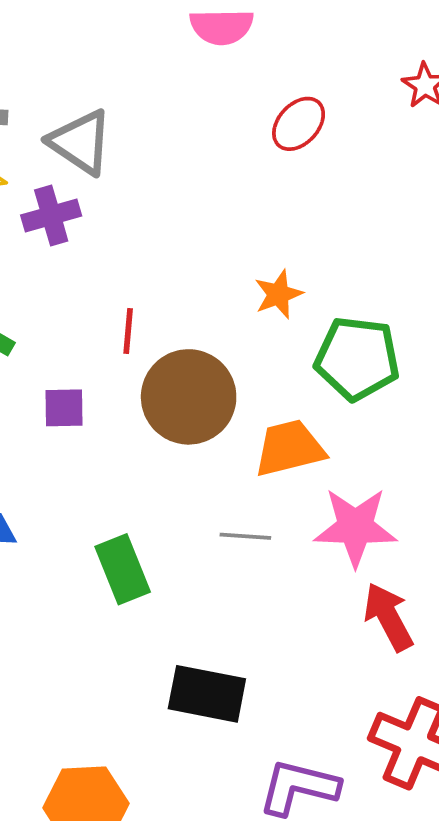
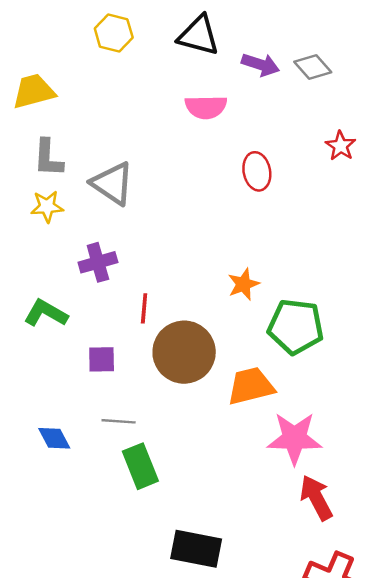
red ellipse: (299, 124) -> (257, 171), turned -54
purple cross: (51, 215) -> (98, 262), moved
gray line: (245, 536) -> (119, 421), moved

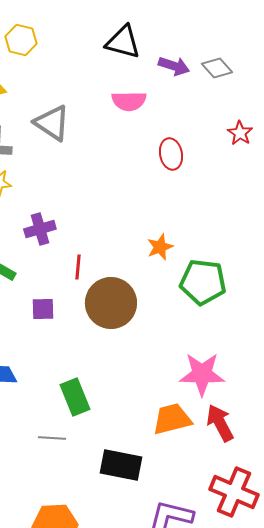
yellow hexagon: (114, 33) -> (21, 40), moved
gray triangle: (112, 183) -> (52, 123), moved
orange trapezoid: (251, 386) -> (172, 419), moved
gray line: (119, 421) -> (52, 438), moved

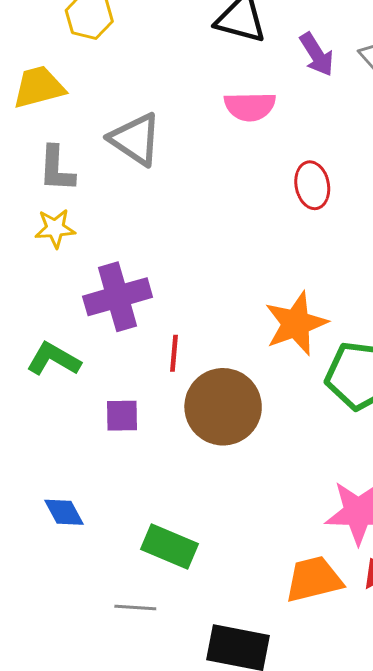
purple arrow: (174, 66) -> (317, 54), turned 40
purple cross: (40, 229) -> (118, 297), size x1.4
orange star: (160, 247) -> (296, 324), size x1.6
green rectangle: (75, 397) -> (170, 547), turned -45

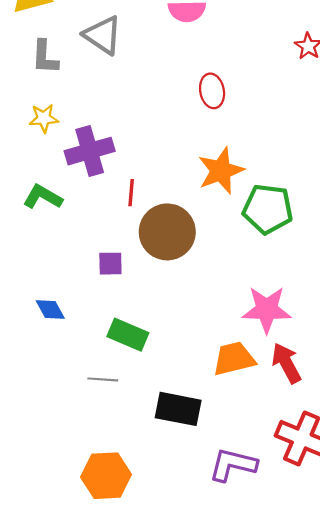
red ellipse: (312, 185) -> (212, 91), moved
yellow star: (55, 228) -> (44, 118), moved
purple square: (122, 416) -> (110, 264), moved

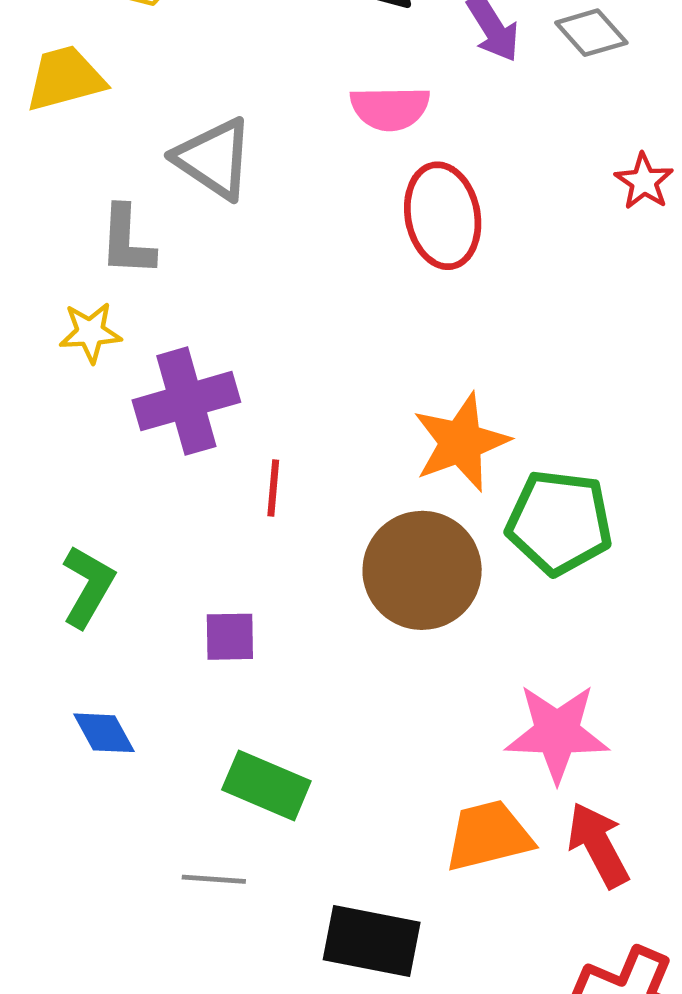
gray L-shape: (45, 57) -> (127, 241), moved
red ellipse: (212, 91) -> (443, 216), moved, size x1.4
green L-shape: (43, 197) -> (88, 586), moved, turned 90
brown circle: (167, 232) -> (422, 570), moved

